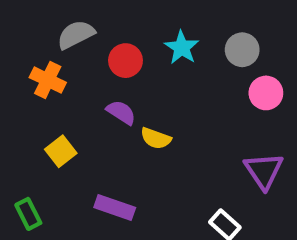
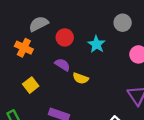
cyan star: (182, 48) -> (96, 44), moved
gray circle: (242, 50) -> (123, 23), moved

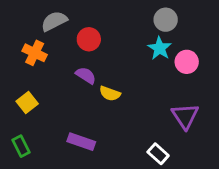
cyan star: (96, 44) -> (160, 48), moved
yellow square: (31, 85) -> (27, 103), moved

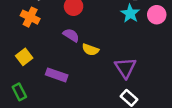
pink circle: (187, 62) -> (157, 15), moved
purple triangle: (185, 116) -> (125, 68), moved
purple rectangle: (81, 142) -> (57, 75), moved

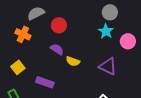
pink circle: (157, 15) -> (128, 41), moved
purple triangle: (125, 68) -> (108, 66), moved, turned -30

